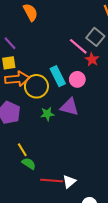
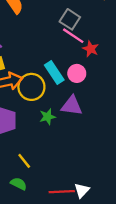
gray square: (95, 37) -> (70, 19), moved
green semicircle: (29, 164) -> (19, 184), moved

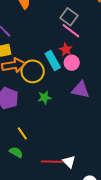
red star: (91, 49) -> (66, 50), moved
purple triangle: (72, 106) -> (81, 90), moved
white triangle: (82, 190) -> (69, 162), turned -32

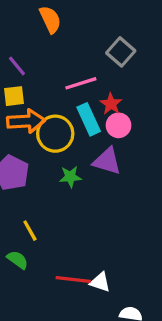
pink line: (71, 31) -> (81, 83), moved, turned -60
purple triangle: (81, 90) -> (107, 161), moved
white triangle: (69, 162) -> (100, 282), turned -32

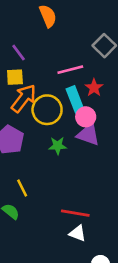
orange arrow: (26, 121) -> (24, 98), turned -52
pink circle: (119, 125) -> (86, 117), moved
red line: (73, 280) -> (75, 213), moved

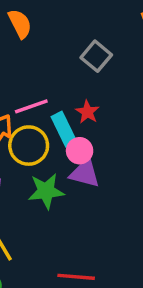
pink line: (70, 70) -> (31, 106), moved
green star: (58, 146) -> (46, 191), size x1.5

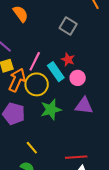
pink line: (31, 106) -> (35, 61), turned -36
pink circle: (80, 151) -> (78, 78), moved
purple triangle: (85, 173) -> (84, 106), moved

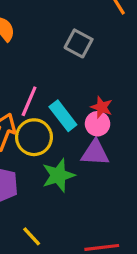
red star: (68, 59) -> (102, 107), moved
purple triangle: (84, 106) -> (95, 153), moved

